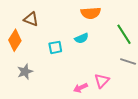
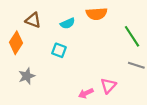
cyan semicircle: (82, 38) -> (68, 23), moved
cyan square: (55, 47) -> (59, 50), turned 32

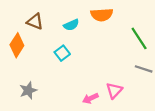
cyan square: (59, 50) -> (62, 53), turned 32
gray star: (27, 76) -> (28, 90), moved

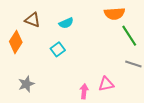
orange semicircle: (102, 15) -> (114, 14), moved
pink triangle: (114, 90) -> (106, 84), turned 35
pink arrow: (90, 98) -> (84, 91), turned 120

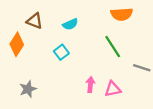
green line: (129, 36) -> (113, 47), moved
pink arrow: (84, 91) -> (90, 85), moved

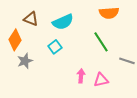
cyan semicircle: (70, 24) -> (63, 22), size x1.5
gray star: (28, 89) -> (25, 61), moved

